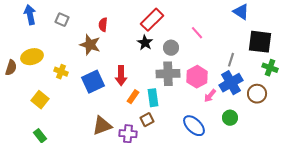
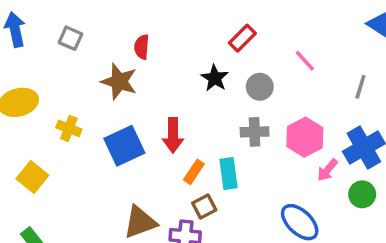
red rectangle: (152, 20) -> (242, 38), moved, size x0.7
gray line: (231, 60) -> (360, 87), moved
gray cross: (168, 74) -> (255, 132), size x0.7
green circle: (230, 118) -> (362, 194), moved
brown square: (147, 120) -> (204, 207), moved

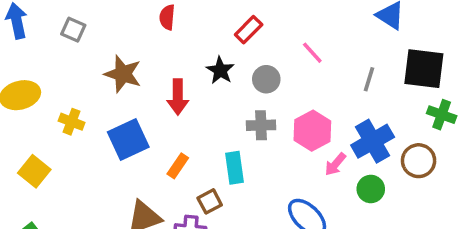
red semicircle: (142, 47) -> (167, 17), moved
red arrow: (173, 135) -> (178, 97), moved
orange rectangle: (194, 172) -> (178, 166), moved

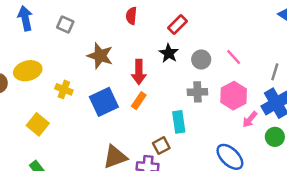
red rectangle: (249, 30) -> (177, 25), moved
pink line: (312, 53) -> (234, 57), moved
gray line: (369, 79) -> (275, 72), moved
orange rectangle: (178, 166) -> (139, 101), moved

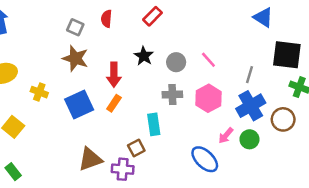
gray square: (65, 25) -> (75, 27), moved
red rectangle: (177, 25) -> (152, 16), moved
pink arrow: (250, 119) -> (226, 136), moved

